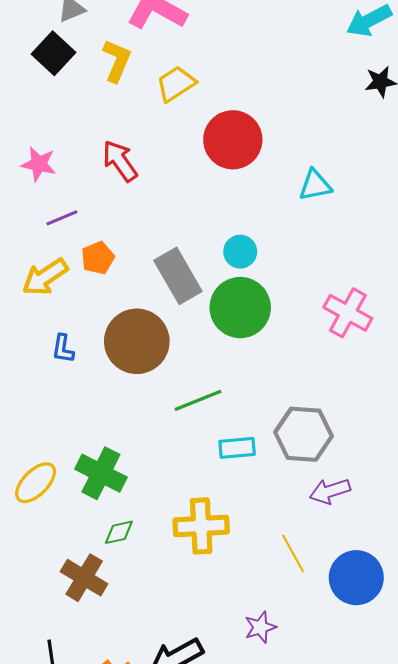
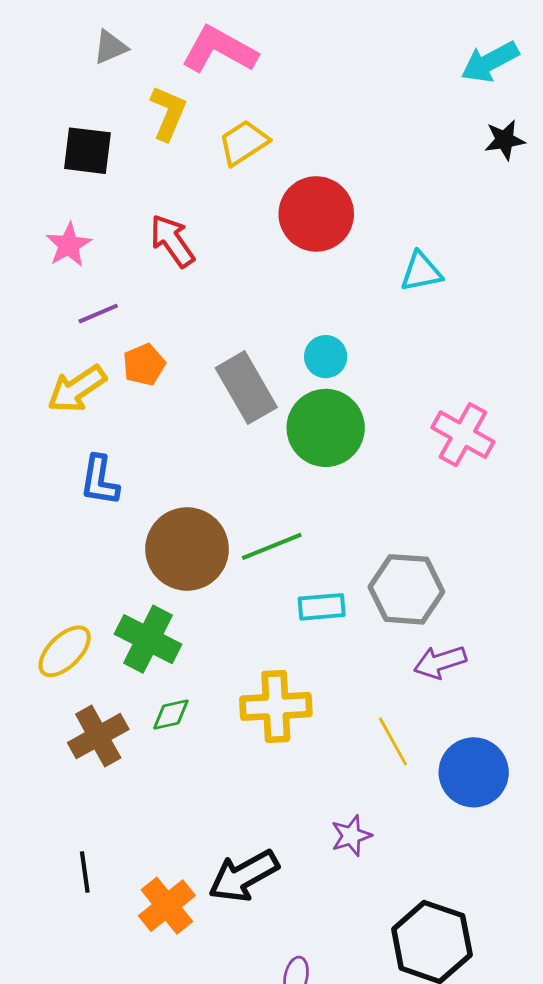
black square: (53, 53) -> (87, 151), moved, turned -36
pink star: (39, 164) -> (69, 245), turned 30
brown circle: (137, 341) -> (187, 549), moved
blue L-shape: (63, 349) -> (100, 480), size x1.4
brown cross: (84, 578) -> (98, 736), moved, turned 30

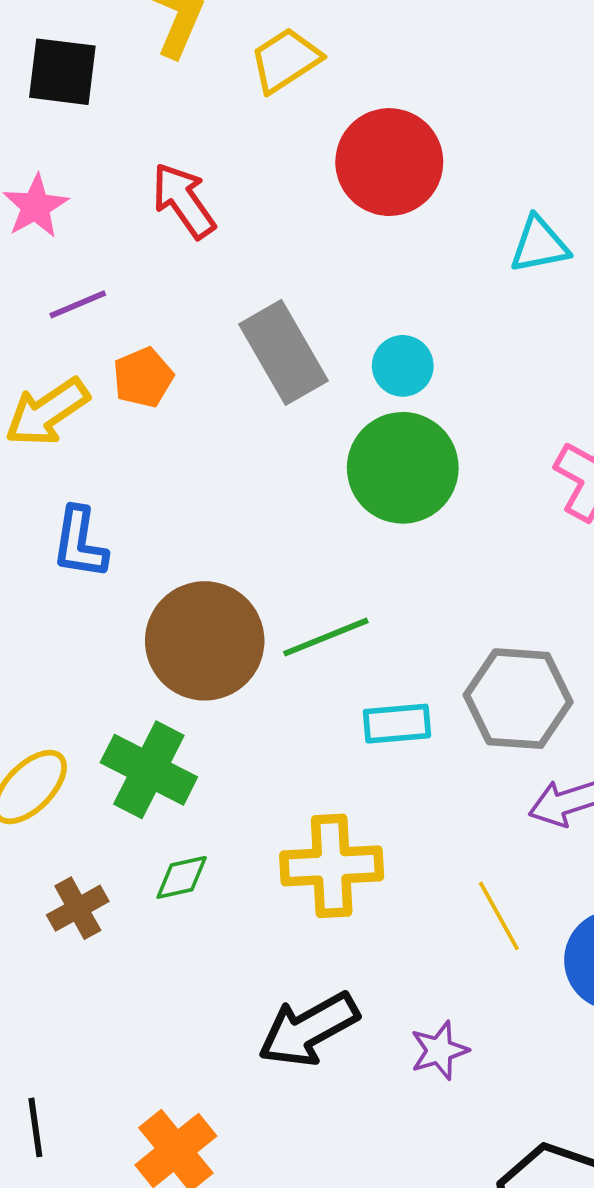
gray rectangle: (246, 388) -> (284, 352), moved
brown cross: (98, 736) -> (78, 908), size x0.7
black line: (85, 872) -> (35, 1127), moved
black arrow: (244, 876) -> (309, 1029), moved

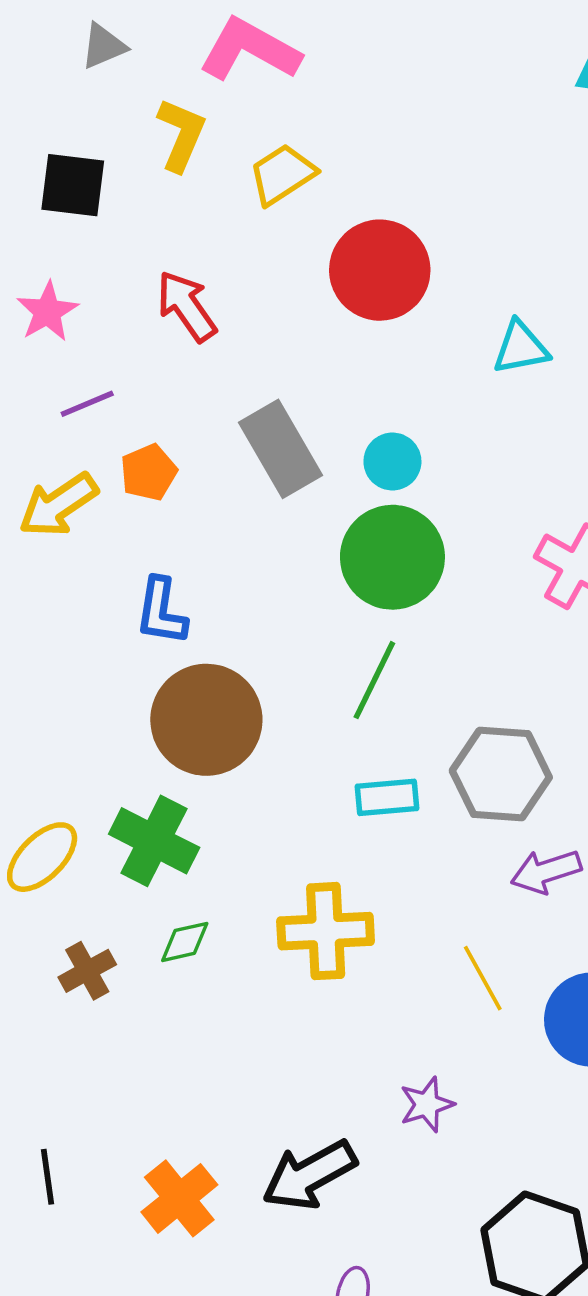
blue L-shape: (80, 543) -> (161, 611), moved
green line: (326, 637) -> (374, 680), moved, turned -42
black arrow: (309, 1029) -> (309, 1175), moved

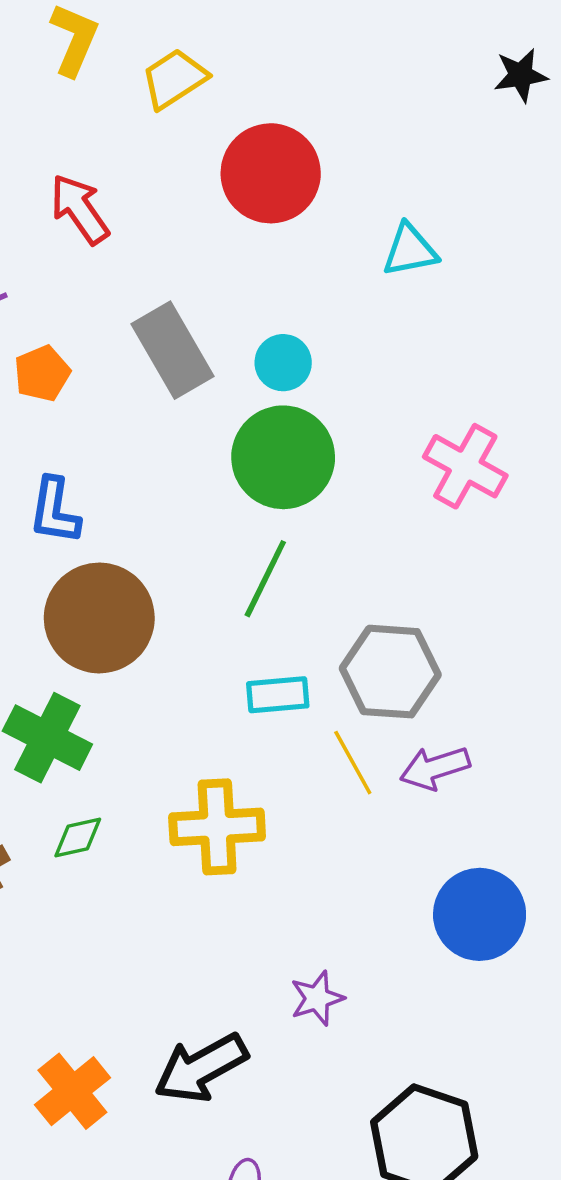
yellow line: (483, 978) -> (353, 763), moved

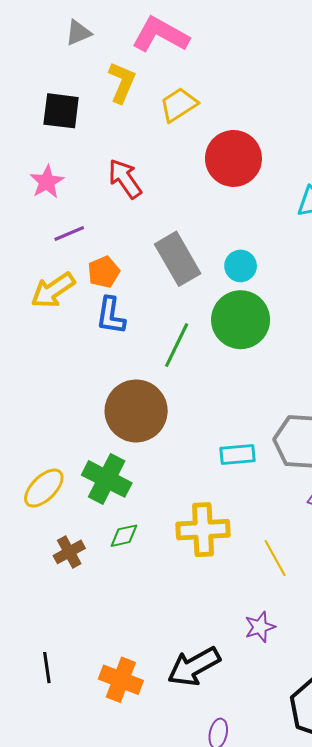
blue L-shape: (55, 511) -> (111, 316), moved
green line: (265, 579) -> (177, 345), moved
yellow line: (353, 763) -> (275, 558), moved
orange cross: (72, 1091) -> (121, 680), turned -30

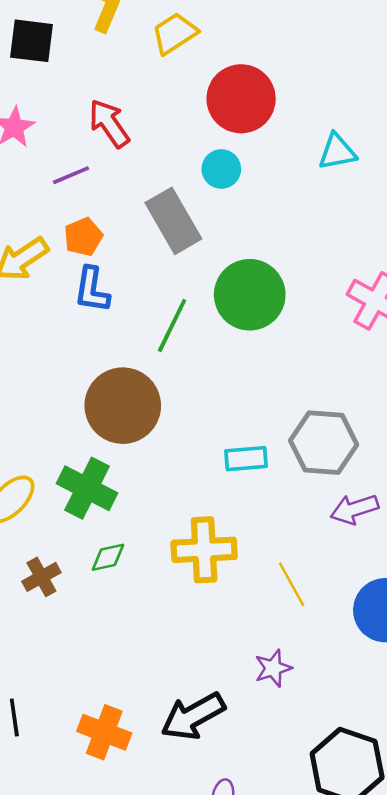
purple line: (69, 233) -> (71, 175), moved
cyan circle: (241, 266) -> (221, 169), moved

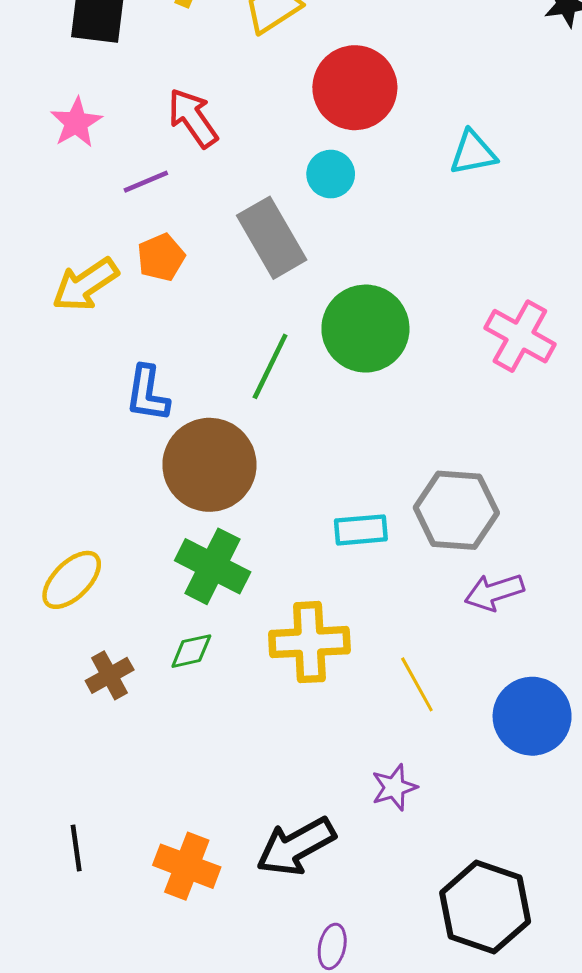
blue L-shape: (92, 290) -> (147, 394), moved
green cross: (87, 488) -> (213, 566), moved

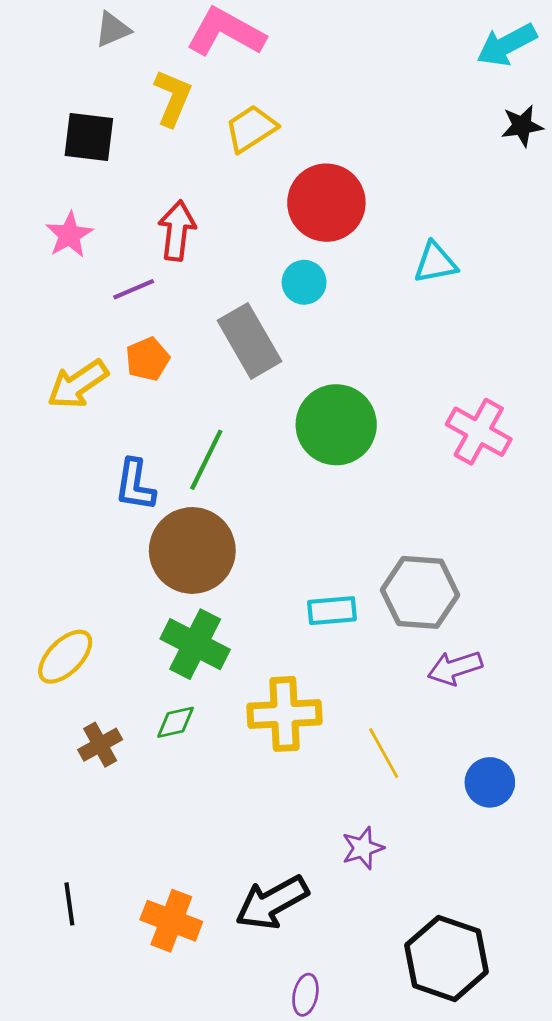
red arrow: (193, 118) -> (177, 231), turned 42
green line: (270, 366) -> (206, 460), moved
blue circle: (532, 716) -> (490, 782), size x0.7

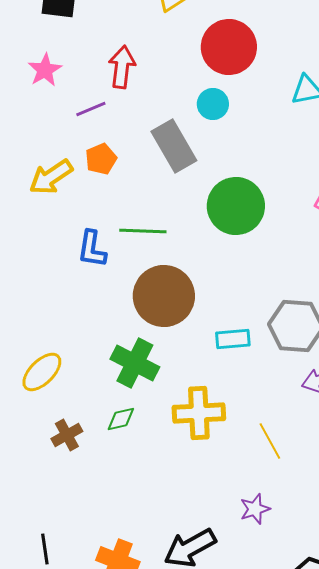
green line: (206, 460) -> (143, 231), turned 66
brown circle: (192, 550) -> (164, 296), moved

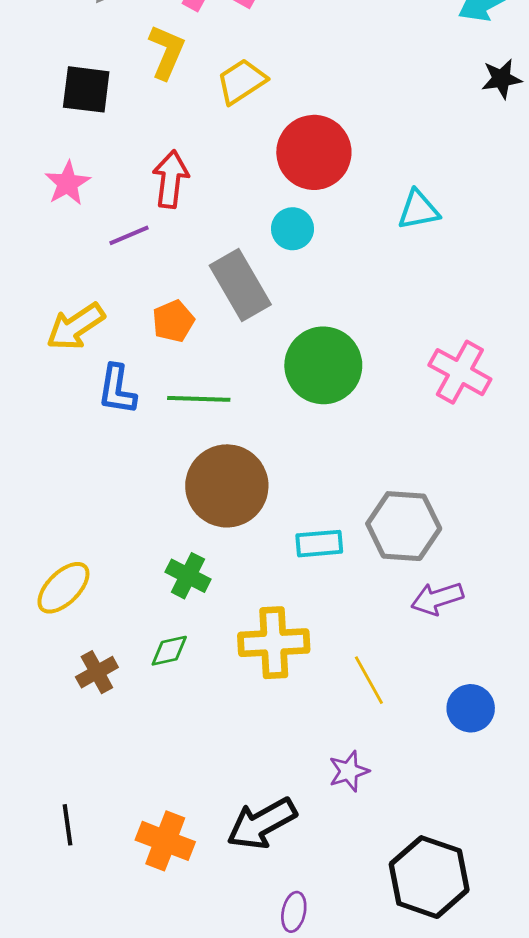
orange pentagon: (101, 159) -> (173, 321), moved
blue L-shape: (92, 249) -> (117, 389), moved
green cross: (135, 363) -> (188, 576), size x0.7

